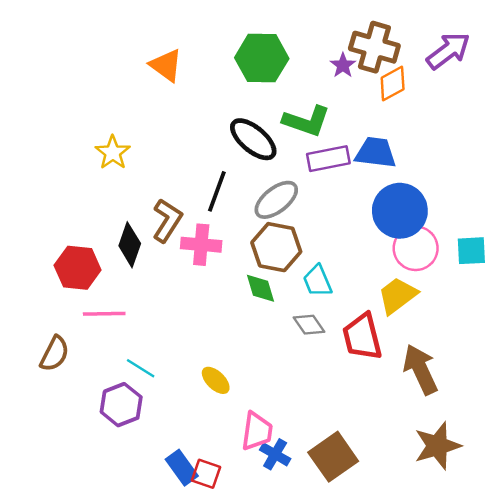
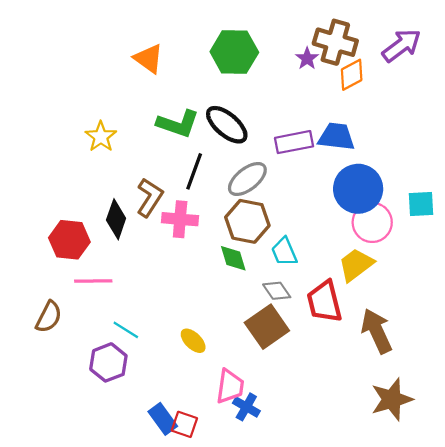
green L-shape: (307, 121) -> (178, 124), moved
cyan square: (471, 251) -> (421, 204), moved
brown square: (333, 457) -> (267, 327), moved

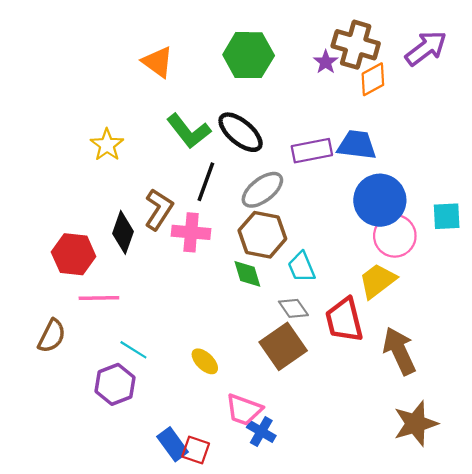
green L-shape: (178, 124) -> (189, 131), turned 33
pink trapezoid: (230, 386) -> (244, 410), turned 102

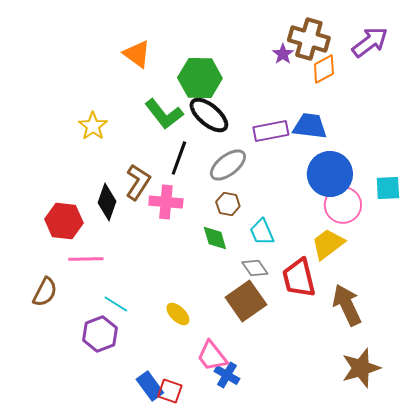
green hexagon: (249, 55) -> (200, 78), moved
brown hexagon: (262, 235) -> (228, 204), size x0.6
pink trapezoid: (244, 410) -> (212, 356), turned 32

